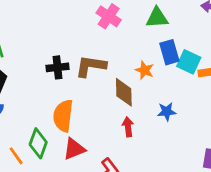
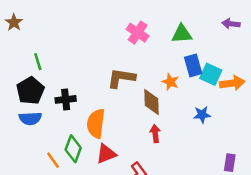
black cross: (58, 67) -> (66, 99), moved
blue star: (167, 112) -> (202, 115), moved

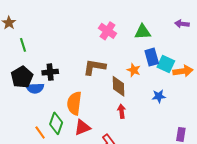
green line: (38, 62) -> (23, 45), moved
black cross: (66, 99) -> (50, 72), moved
blue semicircle: (30, 118) -> (35, 88), moved

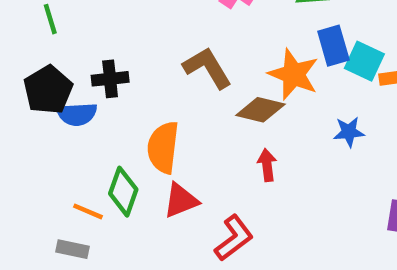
brown L-shape: (94, 67) -> (207, 68), turned 50
orange star: (134, 70) -> (294, 74), size x1.6
brown diamond: (119, 86) -> (260, 110), turned -75
orange line: (40, 132) -> (88, 211), turned -32

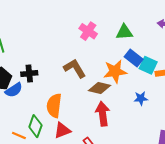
blue rectangle: (333, 46) -> (134, 58), turned -36
orange star: (294, 74) -> (115, 71), turned -30
blue semicircle: (77, 114) -> (14, 90), turned -30
red arrow: (267, 165) -> (103, 114), size x1.6

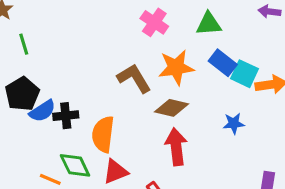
orange star: (115, 71) -> (176, 67), moved
black cross: (29, 74) -> (66, 116), moved
green diamond: (35, 126) -> (75, 165), turned -45

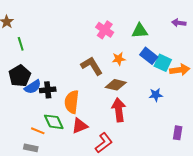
orange star: (176, 67) -> (119, 59), size x0.6

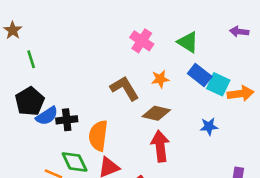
green triangle: (140, 31) -> (188, 42), turned 36

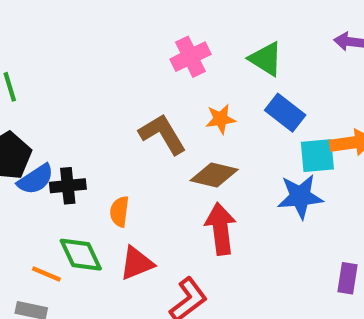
pink cross: (142, 41) -> (190, 57), turned 30
cyan square: (218, 84) -> (317, 156), moved, turned -30
blue star: (209, 126) -> (300, 197), size x1.5
orange semicircle: (98, 136) -> (119, 212), size x0.6

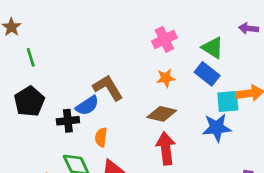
pink cross: (190, 57) -> (164, 39), moved
green triangle: (266, 59) -> (213, 48), moved
brown L-shape: (162, 134) -> (108, 88), moved
blue semicircle: (36, 179) -> (87, 106), moved

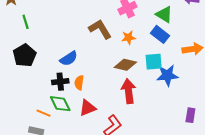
brown L-shape: (108, 88) -> (100, 29), moved
cyan square: (228, 101) -> (154, 62), moved
black cross: (68, 121) -> (60, 82), moved

